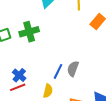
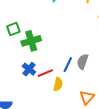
green cross: (29, 32) -> (31, 41), moved
red line: (18, 87) -> (45, 73), moved

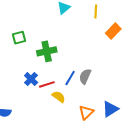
green cross: (31, 41) -> (47, 51), moved
yellow semicircle: (58, 84) -> (59, 97), turned -72

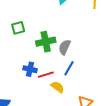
gray semicircle: (85, 76) -> (65, 47), moved
blue cross: (31, 79) -> (30, 69), turned -32

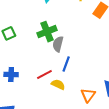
green cross: (46, 42) -> (47, 32), moved
blue cross: (30, 69) -> (11, 75), moved

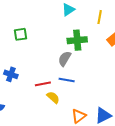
green cross: (47, 32) -> (77, 40), moved
blue line: (66, 64) -> (67, 80), turned 63

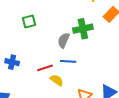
green square: (20, 34) -> (29, 22), moved
green cross: (77, 40) -> (83, 29), moved

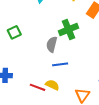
red line: (45, 68) -> (38, 87), moved, turned 49

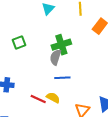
green cross: (68, 29) -> (61, 45), moved

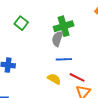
green square: (19, 42) -> (21, 23), turned -32
red line: (38, 99) -> (77, 77), moved

